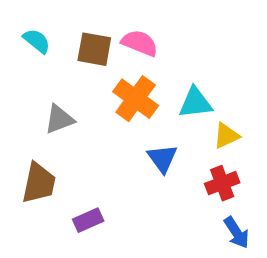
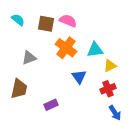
purple rectangle: (88, 220) -> (51, 105), moved

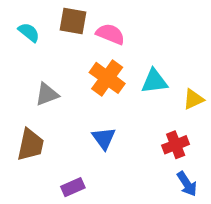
brown square: (46, 24) -> (73, 21), moved
yellow triangle: (110, 66) -> (193, 99), moved
blue triangle: (79, 77) -> (104, 138), moved
purple rectangle: (51, 105) -> (73, 187), moved

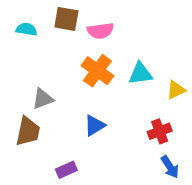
cyan semicircle: (29, 32) -> (26, 29), turned -30
pink semicircle: (110, 34) -> (100, 31), turned 150
gray triangle: (47, 94) -> (43, 99), moved
blue triangle: (104, 138) -> (95, 125), turned 35

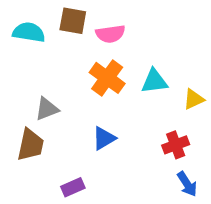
cyan semicircle: (26, 29) -> (29, 32), size x1.4

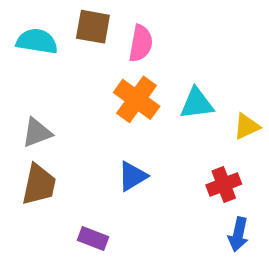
pink semicircle: (110, 34) -> (141, 43), turned -72
gray triangle: (47, 109) -> (37, 133), moved
blue arrow: (187, 184) -> (238, 234), turned 45
purple rectangle: (73, 187) -> (93, 238), turned 45

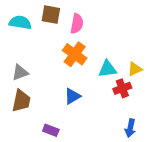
cyan triangle: (197, 104) -> (108, 69), moved
red cross: (224, 184) -> (122, 88), moved

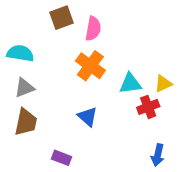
brown square: (51, 15) -> (61, 18), turned -30
cyan semicircle: (20, 22) -> (20, 53), moved
blue triangle: (72, 96) -> (88, 117), turned -48

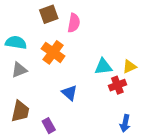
orange cross: (90, 66) -> (53, 52), moved
brown trapezoid: (26, 122) -> (20, 111), moved
purple rectangle: (61, 158) -> (49, 126), turned 40

